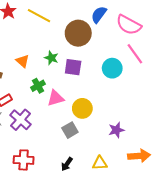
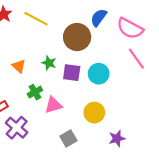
cyan circle: (112, 68) -> (99, 74), moved
yellow circle: (82, 108) -> (94, 113), moved

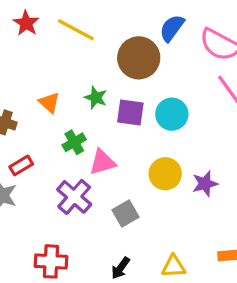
purple cross: (17, 128) -> (74, 197), moved
purple star: (117, 138) -> (205, 184), moved

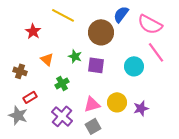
red star: (26, 23) -> (33, 31), moved
cyan circle: (172, 114) -> (134, 66), moved
pink triangle: (102, 162) -> (92, 104), moved

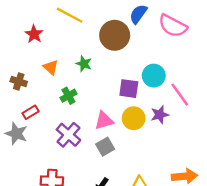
pink line: (156, 52) -> (180, 95), moved
purple square: (96, 65) -> (129, 89), moved
purple star: (141, 108) -> (160, 115), moved

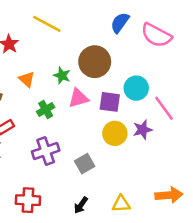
brown circle: (115, 35) -> (95, 62), moved
pink triangle: (104, 121) -> (78, 98), moved
purple cross: (68, 135) -> (46, 151), turned 30

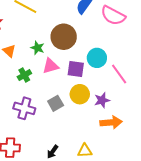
purple star: (143, 130) -> (102, 100), moved
purple cross: (46, 151) -> (24, 108), turned 35
gray square: (85, 164) -> (56, 103), moved
orange arrow: (169, 195) -> (111, 122), moved

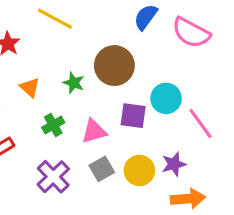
pink triangle: (51, 66) -> (94, 131), moved
yellow circle: (80, 94) -> (139, 170), moved
purple cross: (24, 108) -> (53, 177), turned 30

